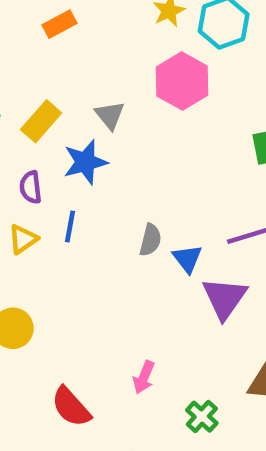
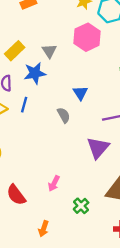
gray semicircle: (150, 240) -> (64, 115), turned -49
blue triangle: (187, 259) -> (80, 93), moved

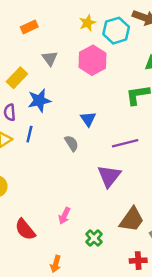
gray triangle: (49, 51) -> (50, 58), moved

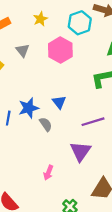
yellow star: (87, 23) -> (40, 19), moved
blue star: (39, 101) -> (29, 108), moved
pink arrow: (64, 216) -> (48, 173), moved

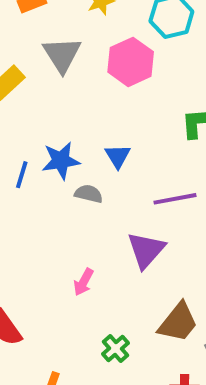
gray triangle: (23, 50) -> (62, 55), size x1.5
gray semicircle: (46, 124) -> (89, 194), turned -48

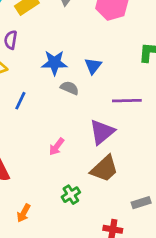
blue line: (22, 175) -> (20, 101), moved
brown trapezoid: (178, 322) -> (104, 169), moved

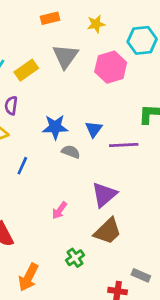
purple line: (127, 101) -> (124, 145), moved
gray rectangle: (141, 203) -> (141, 275), moved, turned 42
orange arrow: (24, 213) -> (28, 277), size x1.5

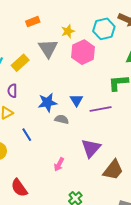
yellow star: (96, 24) -> (68, 31), moved
blue line: (22, 166) -> (27, 135), turned -48
brown trapezoid: (108, 231) -> (113, 170), moved

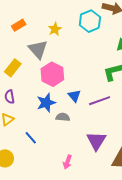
pink hexagon: (83, 52) -> (52, 74), moved

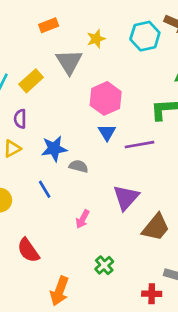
pink hexagon: (52, 74) -> (106, 98), moved
blue star: (46, 103) -> (54, 149), moved
gray semicircle: (63, 117) -> (78, 166), moved
blue line: (31, 138) -> (45, 189), moved

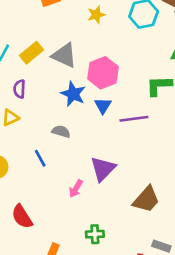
gray triangle: (69, 62) -> (64, 55), moved, turned -36
blue star: (54, 149) -> (73, 94), moved, turned 30
gray semicircle: (78, 166) -> (61, 132), moved
purple triangle: (126, 197) -> (103, 169), moved
green cross: (104, 265) -> (95, 234), turned 36

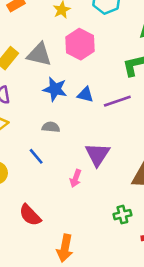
pink hexagon: (103, 73) -> (80, 44), moved
blue triangle: (103, 106) -> (85, 95), turned -36
green cross: (95, 234) -> (122, 215), moved

